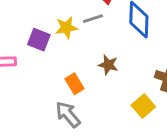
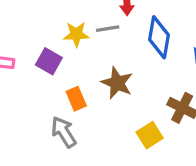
purple square: (39, 40) -> (49, 61), moved
brown star: (108, 65) -> (117, 83), size x1.4

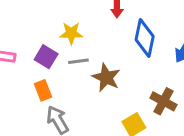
gray line: (108, 29) -> (78, 61), moved
orange rectangle: (76, 99) -> (43, 90), moved

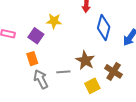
gray line: (78, 61) -> (63, 72), moved
brown star: (106, 78) -> (85, 60), moved

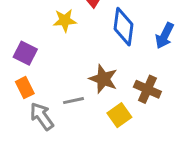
yellow star: (54, 21) -> (65, 20), moved

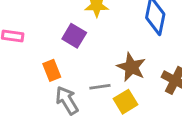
purple square: (25, 53) -> (74, 36), moved
yellow square: (119, 115) -> (125, 102), moved

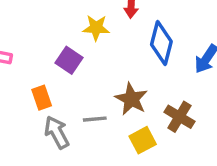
yellow square: (125, 102) -> (143, 140), moved

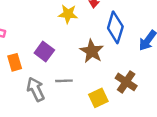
purple square: (69, 60) -> (44, 52), moved
orange rectangle: (42, 98) -> (15, 62), moved
brown star: (131, 99) -> (92, 51), moved

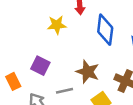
brown star: (92, 51) -> (88, 72), moved

